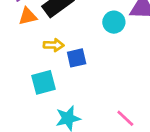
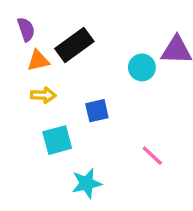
yellow arrow: (54, 45) -> (43, 95), moved
pink line: (125, 118) -> (152, 156), moved

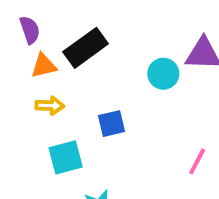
pink line: (152, 156) -> (197, 161), moved, turned 75

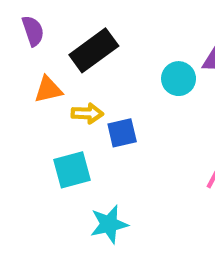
orange triangle: (44, 66) -> (48, 89), moved
yellow arrow: (50, 106) -> (87, 113), moved

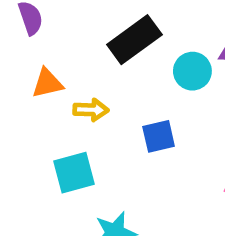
black rectangle: (94, 50) -> (134, 40), moved
blue square: (122, 133) -> (159, 136), moved

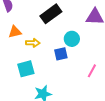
cyan circle: (192, 71) -> (72, 39), moved

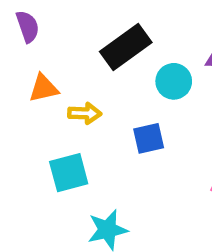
cyan circle: (72, 39) -> (174, 81), moved

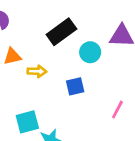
cyan square: (69, 173) -> (27, 122), moved

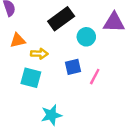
pink line: (117, 110) -> (95, 77), moved
cyan square: (27, 122) -> (31, 78), moved, turned 30

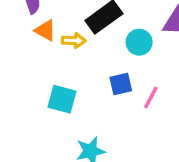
orange triangle: (18, 40) -> (45, 30), moved, turned 42
yellow arrow: (39, 54) -> (74, 40), moved

